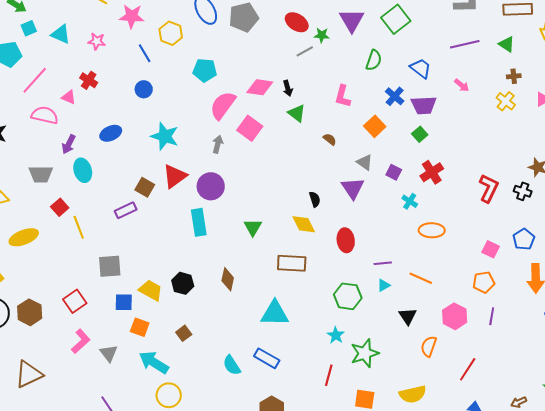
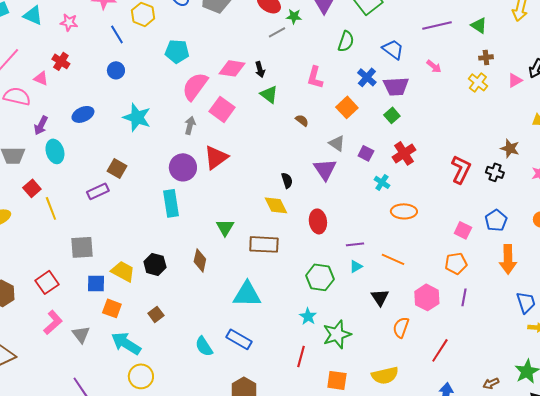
red triangle: (175, 176) -> (216, 157), moved
green triangle: (253, 227) -> (225, 227), moved

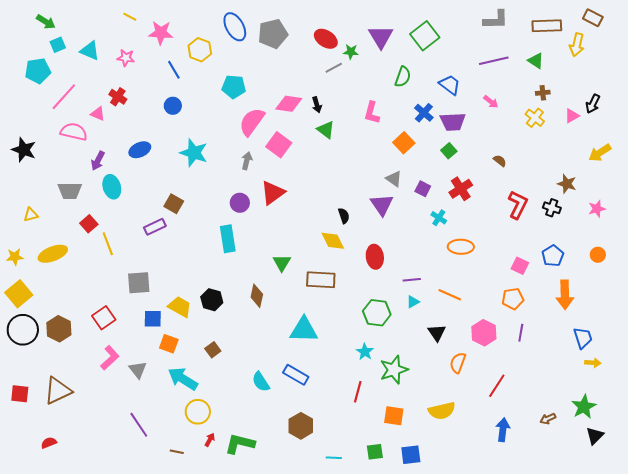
brown semicircle: (302, 120) -> (500, 161), moved
purple circle: (183, 167) -> (240, 203), size x0.7

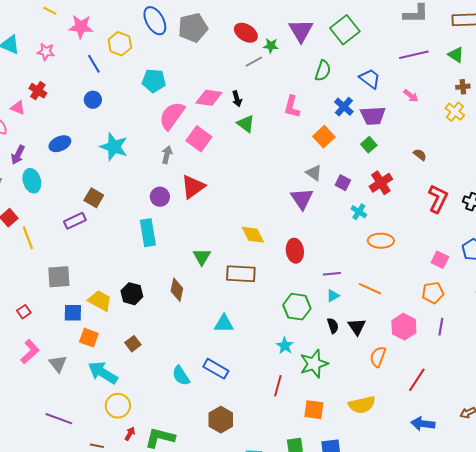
black semicircle: (344, 216) -> (333, 326), moved
red square: (104, 318) -> (24, 312), size x0.6
cyan triangle: (304, 330) -> (224, 324), size x0.7
purple line: (139, 425) -> (59, 419), turned -36
blue arrow: (503, 430) -> (423, 424), turned -90

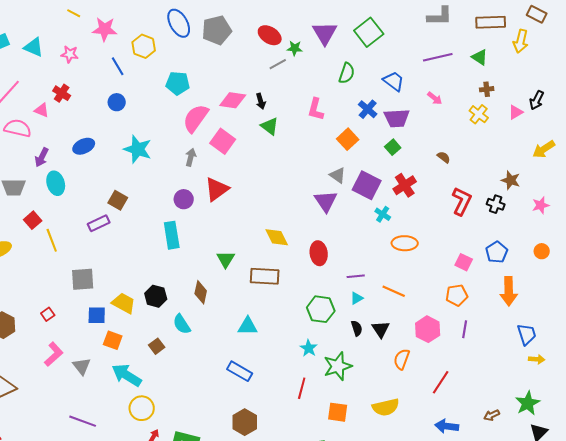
purple square: (343, 183) -> (367, 185), size x1.8
cyan semicircle: (181, 376) -> (182, 324), moved

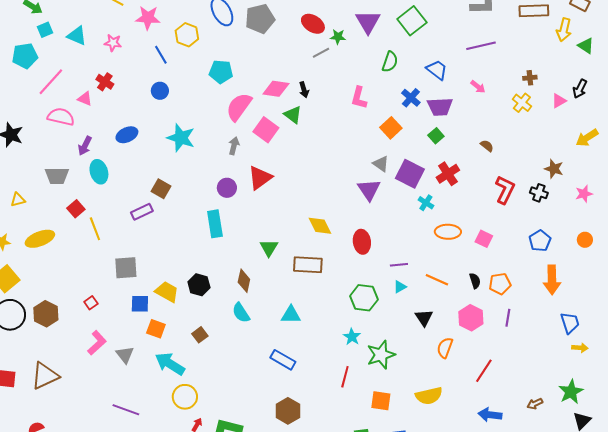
green triangle: (480, 57) -> (586, 46), moved
green triangle: (270, 126) -> (293, 115), moved
pink square: (464, 262) -> (484, 239), moved
cyan semicircle: (182, 324) -> (241, 313), moved
black semicircle: (357, 328) -> (475, 281), moved

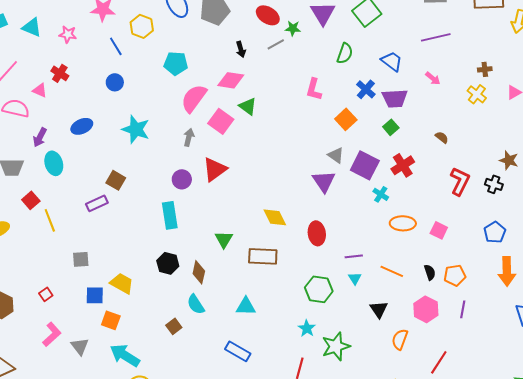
black arrow: (304, 90) -> (241, 49), moved
gray square: (126, 268) -> (81, 259), size x0.7
black hexagon: (199, 285) -> (168, 263), moved
cyan triangle: (400, 287) -> (355, 278), turned -32
brown square: (200, 335) -> (174, 326), moved

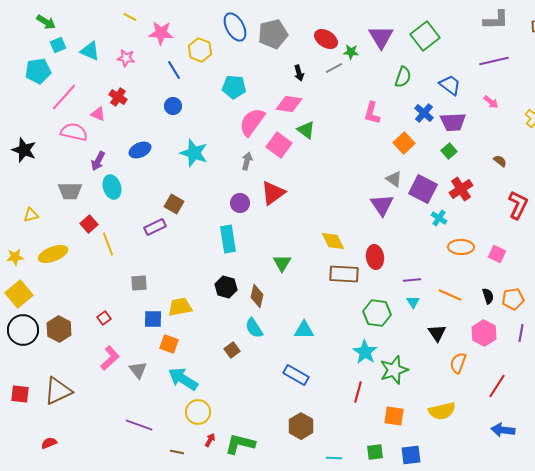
brown rectangle: (263, 256) -> (344, 274), moved
yellow trapezoid: (122, 283) -> (180, 307), turned -40
cyan star: (307, 328) -> (365, 352), size x1.4

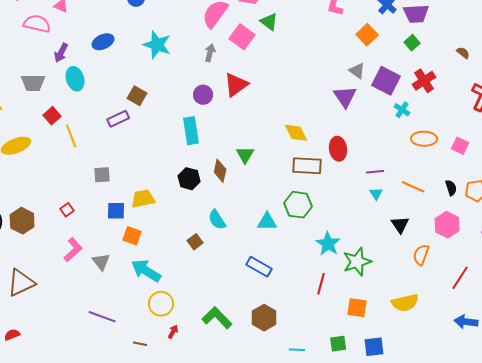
brown diamond: (257, 296) -> (220, 171), moved
green hexagon: (377, 313) -> (298, 205), moved
green L-shape: (240, 444) -> (217, 318), moved, turned 32

